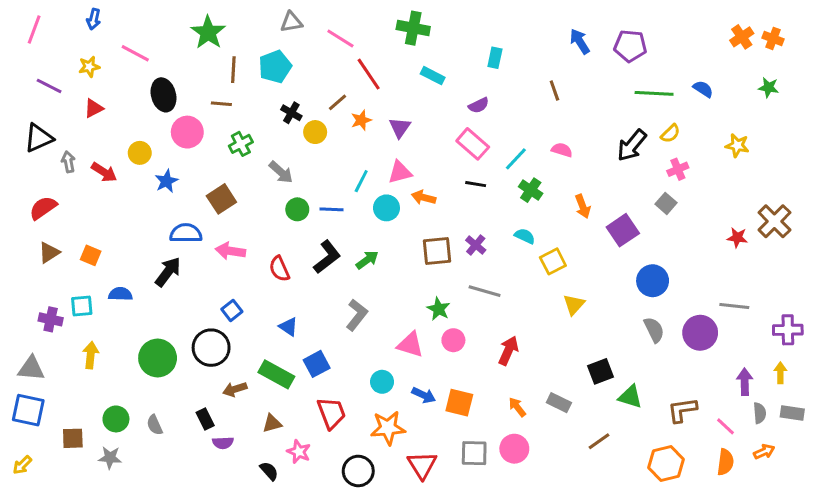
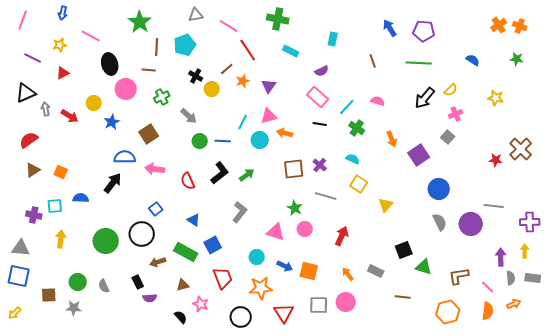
green line: (654, 93) -> (419, 63), moved
yellow square: (553, 261) -> (359, 184), moved, turned -30
brown line: (599, 441) -> (403, 297), turned 42

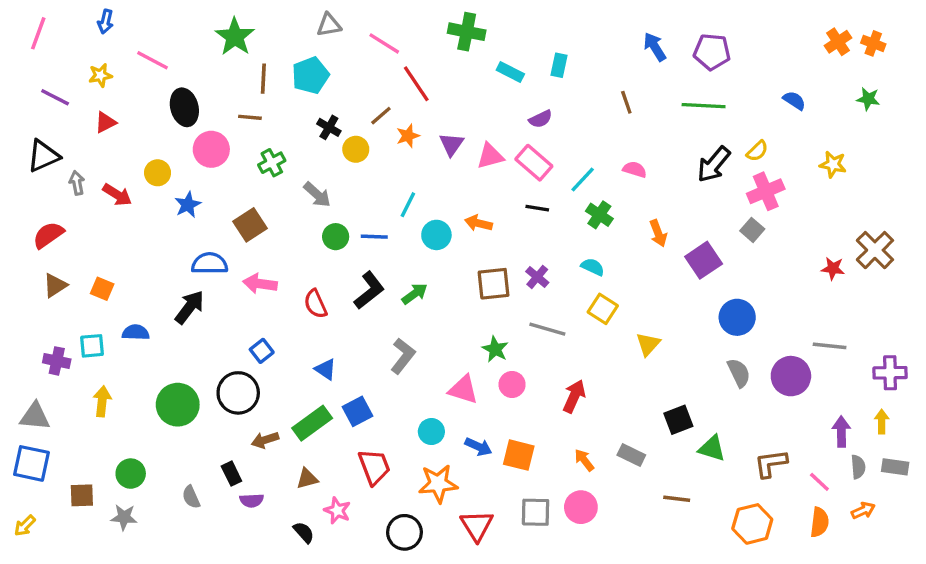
cyan rectangle: (291, 51) -> (510, 72), moved
pink cross: (456, 114) -> (766, 191), size x1.5
pink triangle: (269, 116) -> (490, 156), moved
green rectangle: (186, 252) -> (312, 423), turned -65
gray semicircle: (104, 286) -> (191, 497), moved

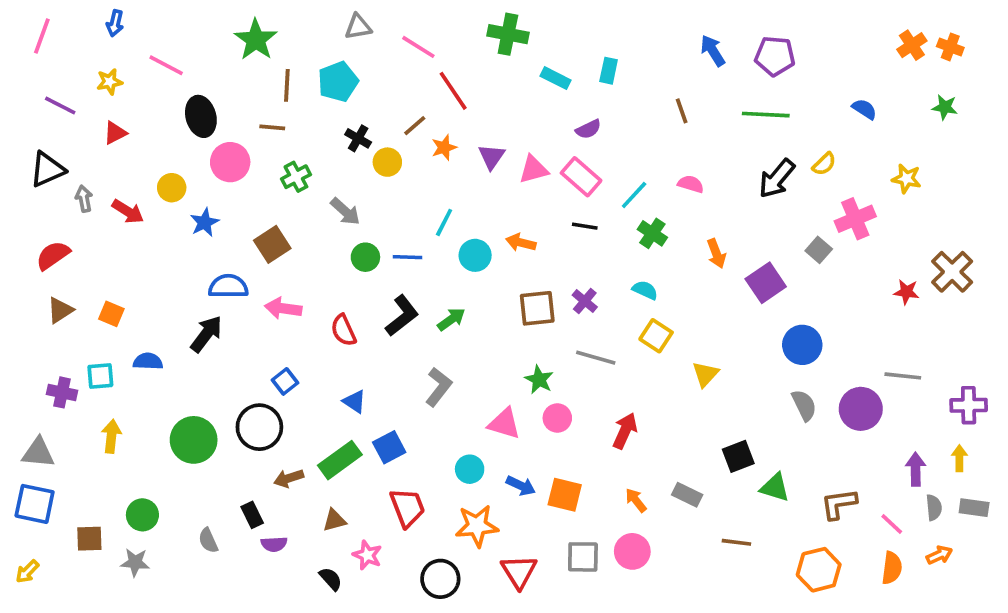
pink cross: (766, 191) -> (855, 219), moved

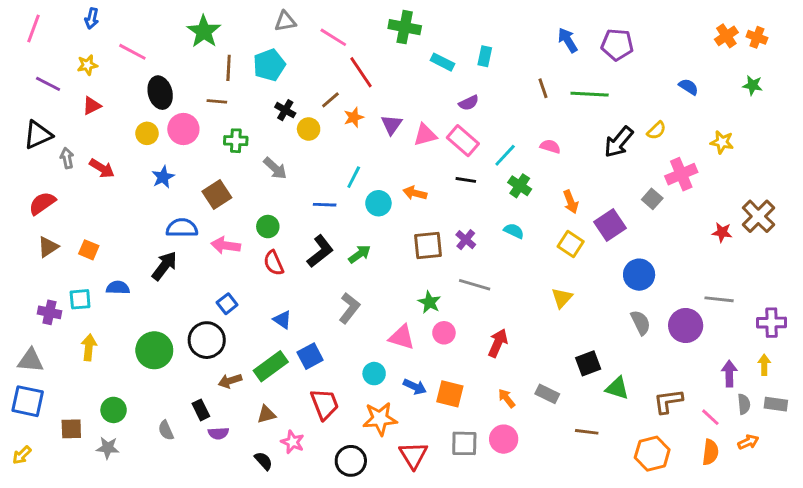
green line: (766, 115) -> (590, 94), moved
green cross: (296, 177) -> (236, 141), turned 30
yellow circle: (172, 188) -> (147, 133), moved
green circle: (365, 257) -> (268, 227), moved
yellow square: (656, 336) -> (571, 244), moved

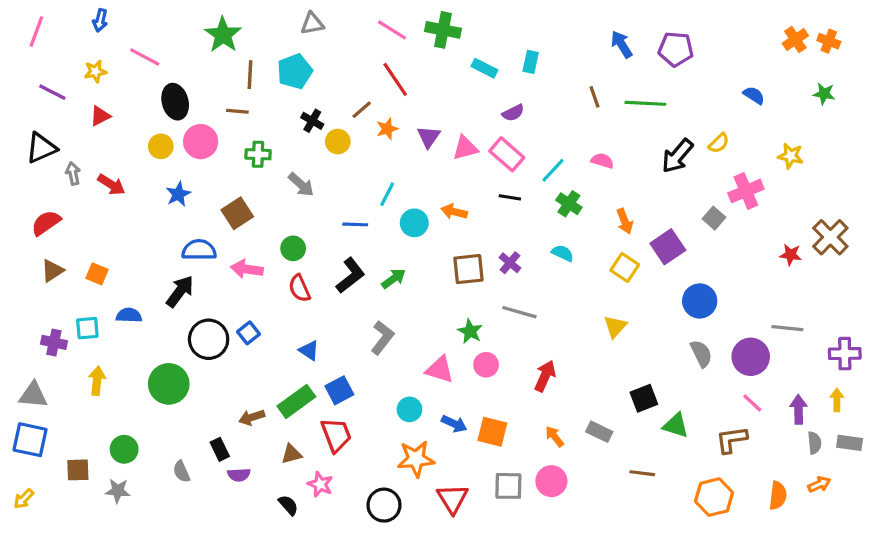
pink line: (333, 37) -> (392, 30), moved
black circle: (207, 340) -> (209, 339), moved
red trapezoid: (325, 404) -> (336, 435), moved
pink line: (710, 417) -> (752, 403), moved

